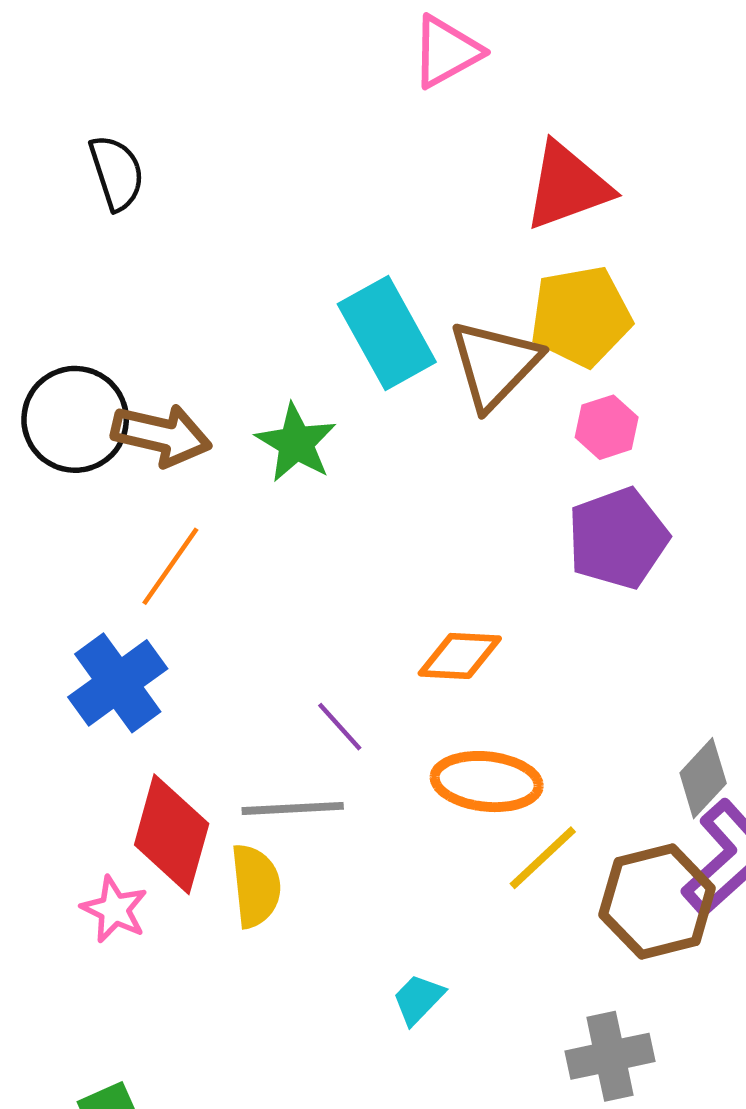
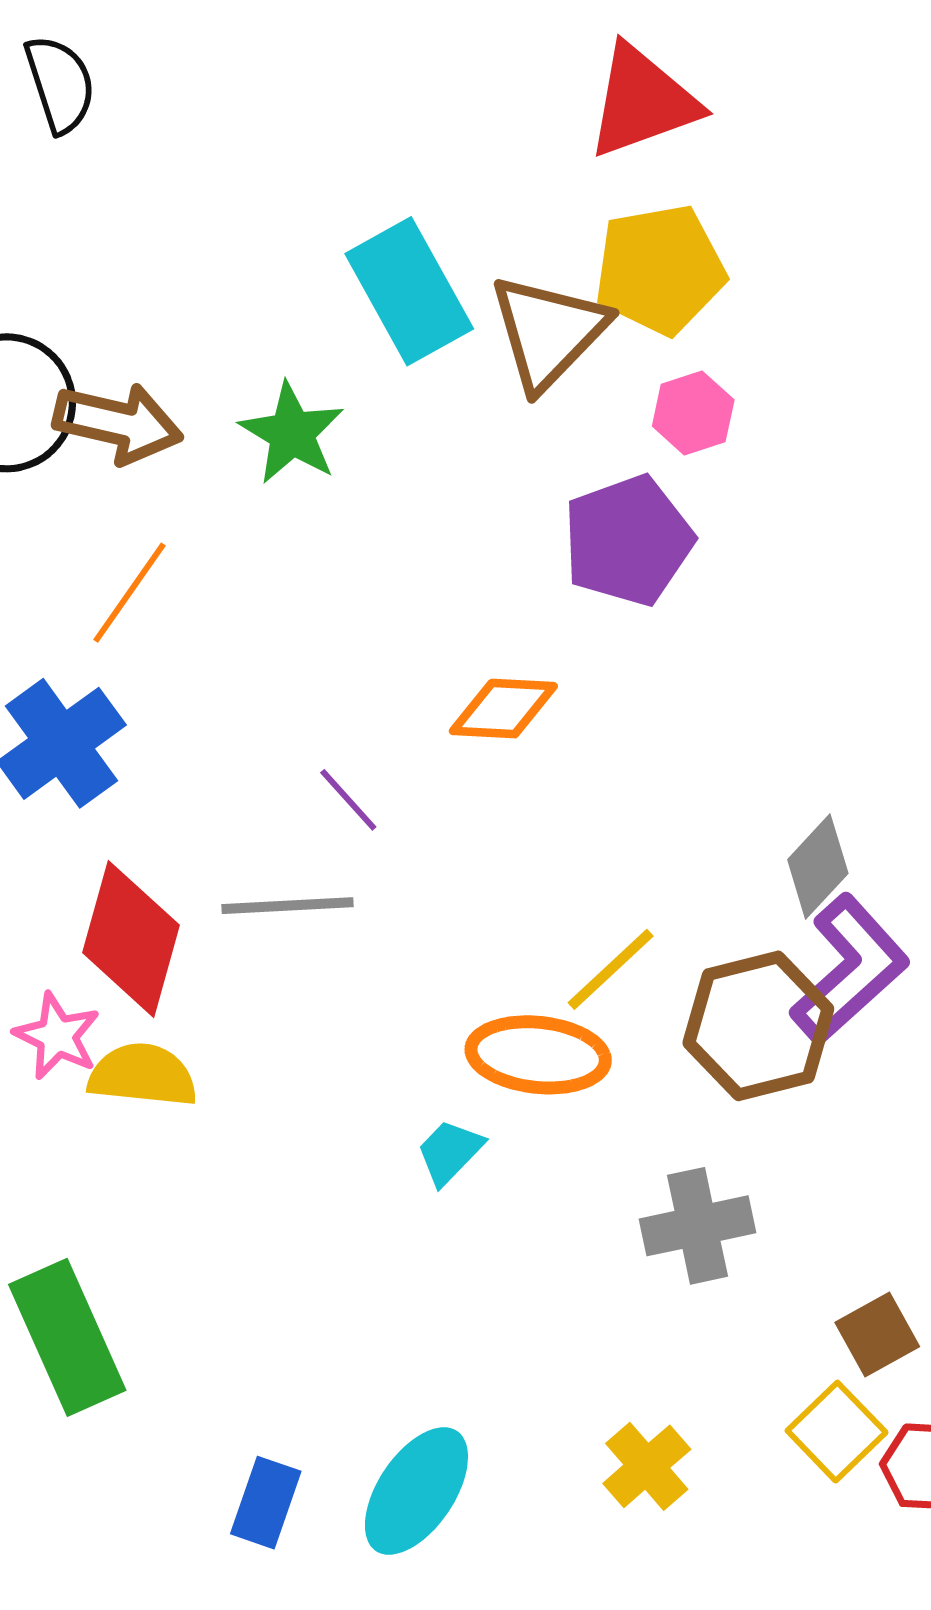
purple pentagon: (618, 538) -> (628, 541), moved
orange ellipse: (487, 782) -> (538, 1055), moved
yellow semicircle: (256, 886) -> (143, 1075), moved, turned -78

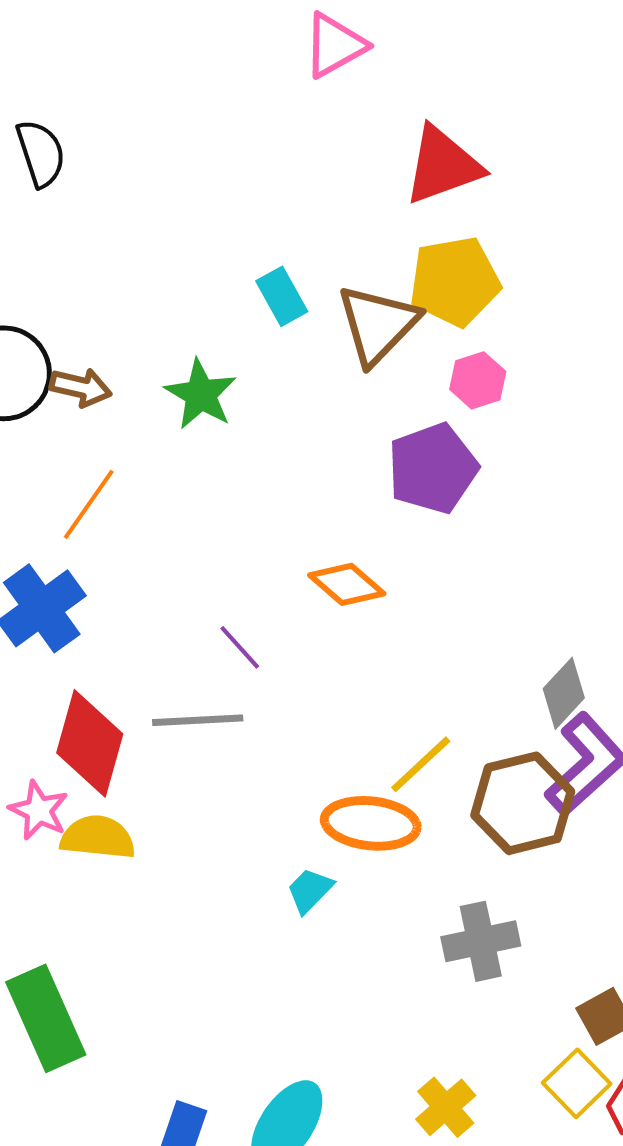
cyan rectangle: (409, 291) -> (282, 296), size x0.6
brown arrow: (118, 423) -> (81, 387), size x0.7
orange diamond: (503, 709) -> (347, 584), turned 38

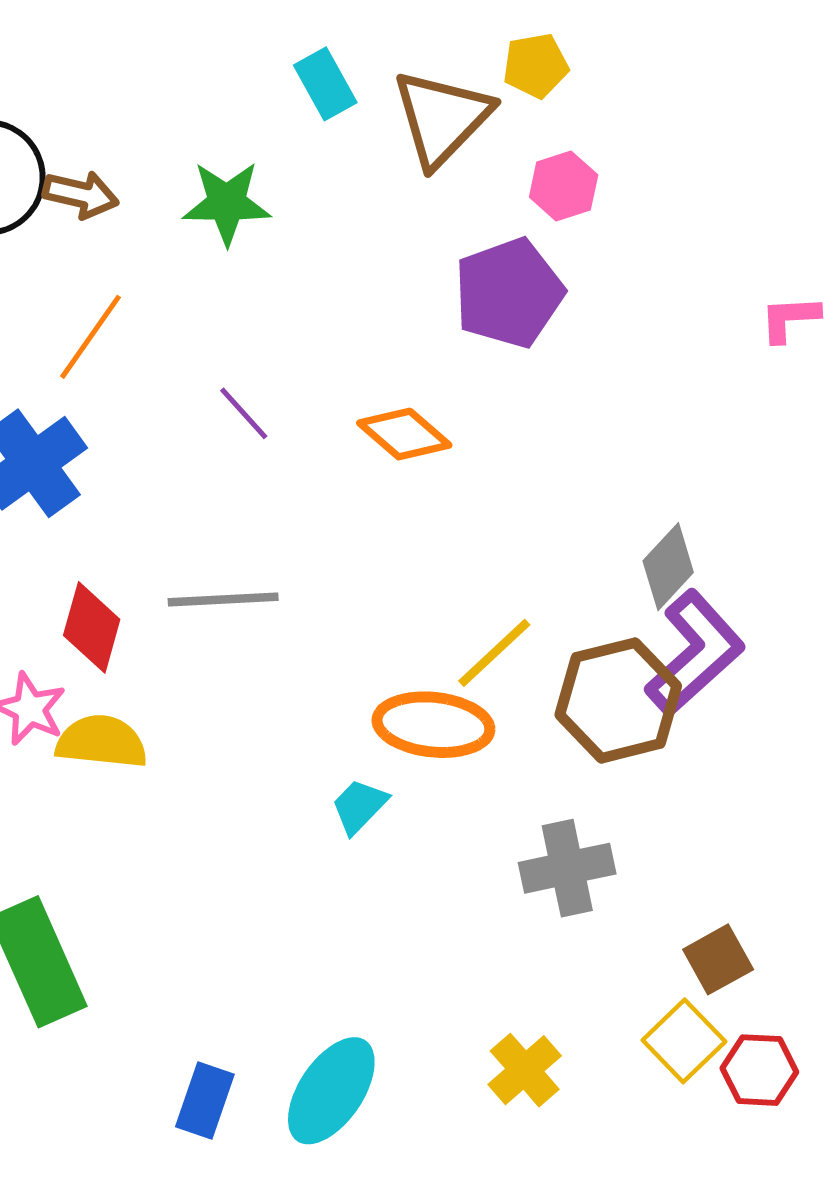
yellow pentagon: (455, 281) -> (536, 66), size x0.6
green star: (201, 394) -> (227, 203), turned -30
purple line: (240, 647) -> (244, 413), moved
red diamond: (90, 743) -> (92, 627), size x0.7

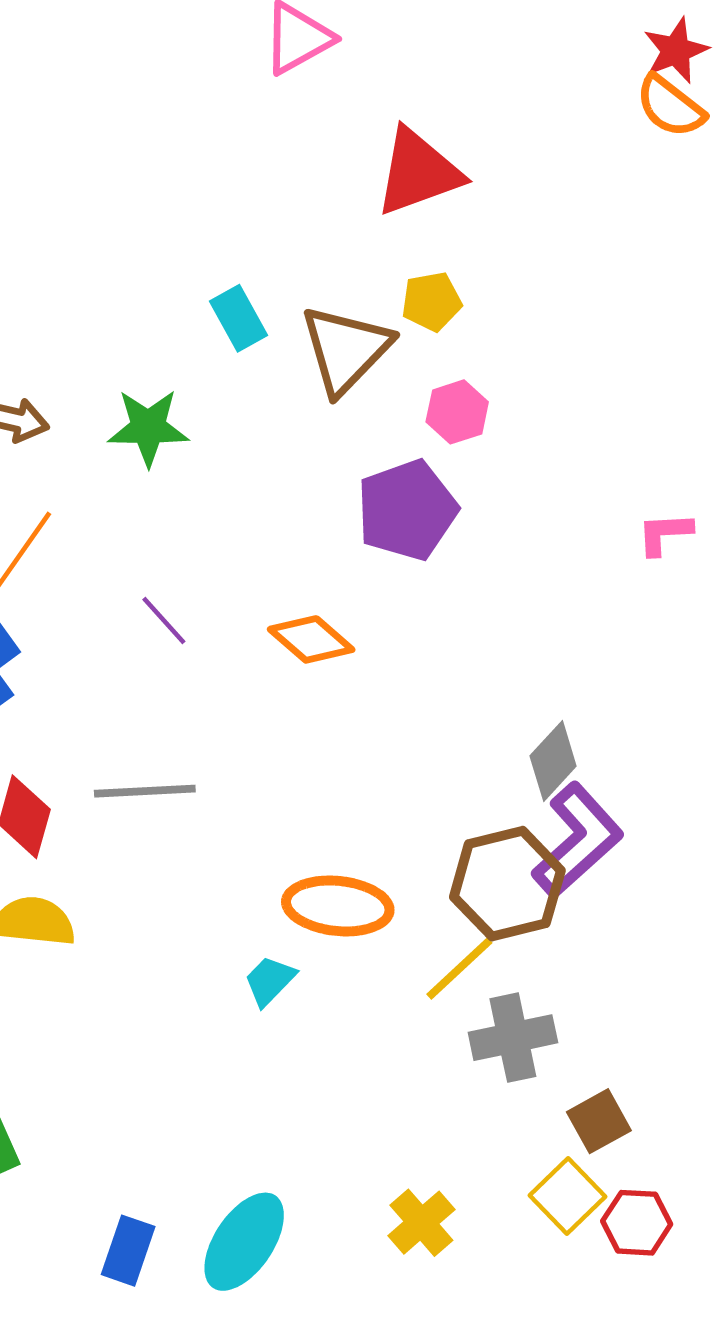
yellow line: (494, 653) -> (459, 968), moved
gray cross: (567, 868) -> (513, 1038), moved

